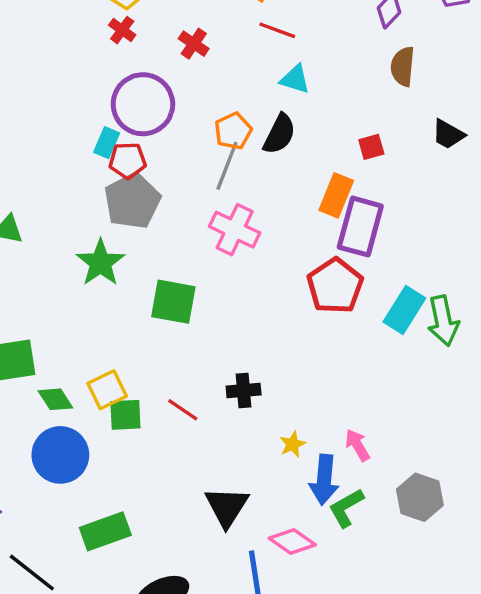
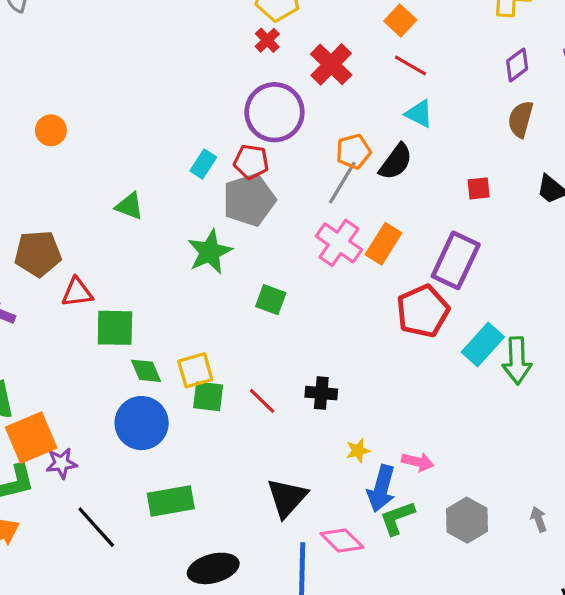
red cross: (194, 44) -> (331, 64), size x1.5
cyan rectangle: (107, 143) -> (203, 164), moved
orange rectangle: (336, 195) -> (383, 244), moved
green square: (173, 302) -> (271, 300), size x0.7
pink arrow: (357, 445) -> (418, 462), turned 124

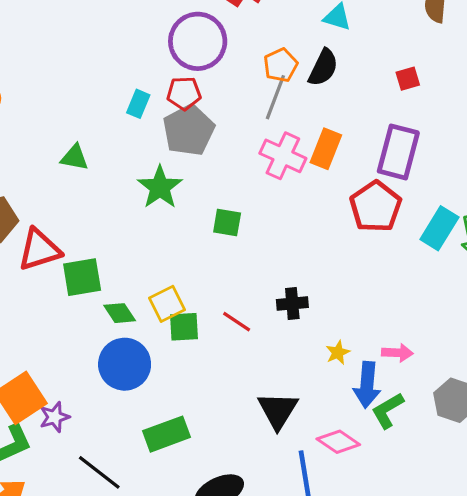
red triangle: (77, 292) -> (39, 250), size x1.4

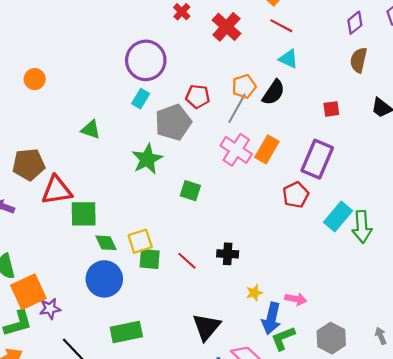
purple circle: (198, 41) -> (146, 60), moved
red pentagon: (184, 93) -> (198, 96), moved
red pentagon: (376, 207) -> (296, 195), size x0.7

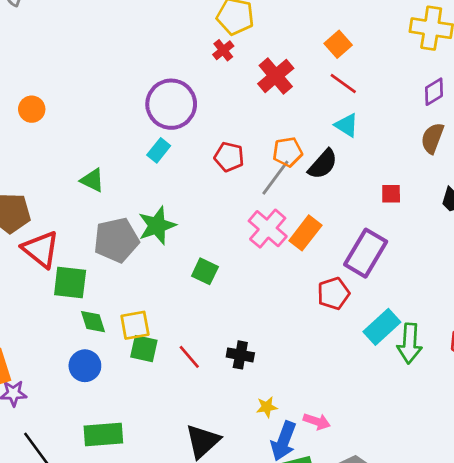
gray pentagon: (173, 122) -> (116, 240), moved
red triangle: (57, 190) -> (41, 249), turned 40
blue circle: (104, 279) -> (85, 366), size x0.7

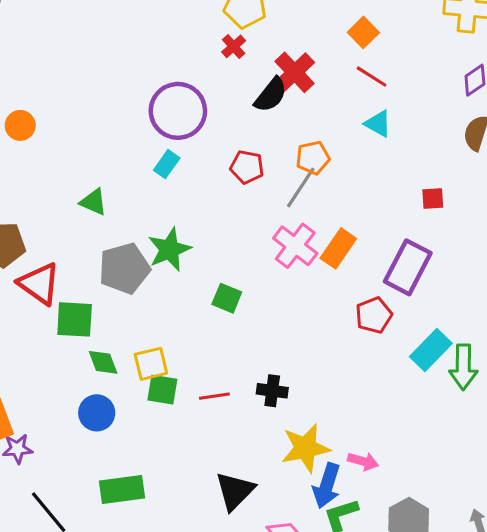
black semicircle: (323, 164) -> (271, 95), moved
red line: (189, 357) -> (214, 396), turned -55
yellow star: (267, 407) -> (305, 448), size x2.0

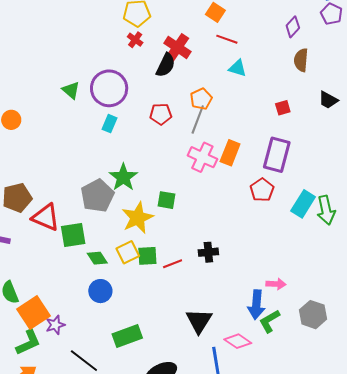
green triangle: (93, 202) -> (71, 90), moved, turned 30
green square: (162, 390) -> (147, 256), moved
yellow star: (305, 448) -> (138, 218), moved

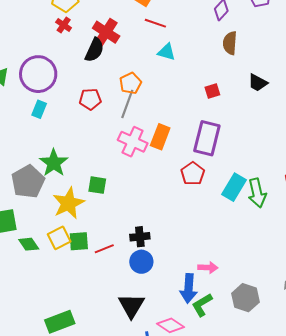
blue circle: (100, 291) -> (141, 262), moved

